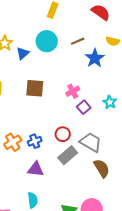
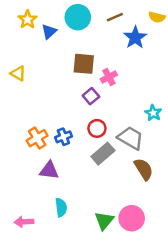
brown square: (35, 88) -> (84, 64), moved
cyan star: (110, 102) -> (153, 113), moved
purple square: (84, 107) -> (91, 96), moved
purple triangle: (36, 169) -> (49, 170), moved

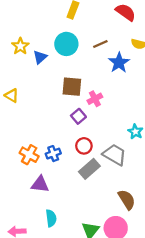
orange cross: (37, 138) -> (29, 155), turned -30
brown semicircle: (144, 169) -> (127, 200), moved

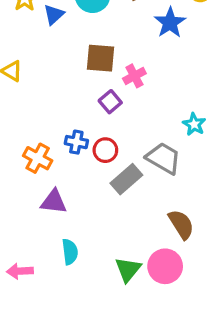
red circle: (84, 146) -> (105, 150), moved
blue cross: (53, 154) -> (76, 142), moved, turned 32

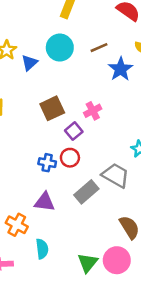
brown square: (101, 58) -> (52, 108), moved, turned -30
red circle: (105, 150) -> (70, 158), moved
orange cross: (38, 158) -> (17, 225), moved
purple triangle: (54, 202) -> (45, 202), moved

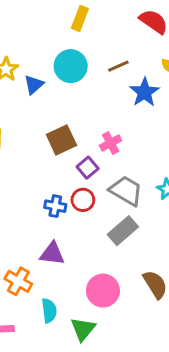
gray trapezoid: (116, 175) -> (126, 191), moved
gray rectangle: (86, 192) -> (123, 231), moved
pink circle: (117, 260) -> (103, 291), moved
green triangle: (88, 263) -> (83, 329), moved

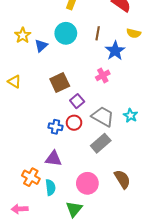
brown line: (118, 66) -> (98, 33), turned -56
pink cross: (111, 143) -> (103, 75), moved
cyan semicircle: (49, 311) -> (50, 187), moved

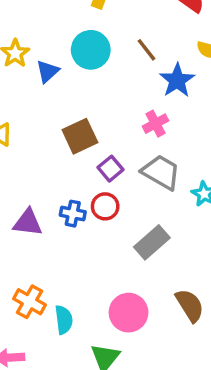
brown line: (98, 33) -> (147, 50), turned -48
gray trapezoid: (103, 117) -> (161, 172), moved
purple triangle: (53, 159) -> (28, 223), moved

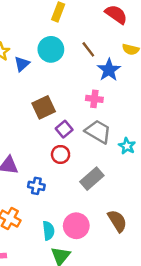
pink cross: (156, 124) -> (94, 99), turned 35
blue cross: (73, 214) -> (36, 186), moved
cyan semicircle: (64, 320) -> (48, 231), moved

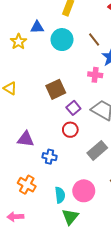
blue triangle: (22, 64) -> (37, 27), moved, turned 40
pink cross: (94, 99) -> (95, 75), moved

